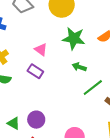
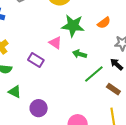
pink triangle: (41, 49) -> (55, 43), moved
green triangle: (14, 123) -> (15, 92), moved

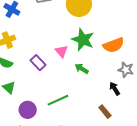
orange semicircle: (104, 23) -> (114, 45), size x1.5
green line: (94, 74) -> (58, 100), moved

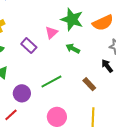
pink triangle: (61, 51) -> (51, 33), turned 32
brown rectangle: (105, 112) -> (89, 84), moved

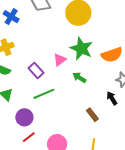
green line: (51, 82) -> (44, 94), moved
red line: (11, 115) -> (29, 137), moved

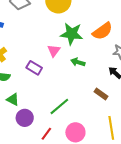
green line: (44, 94) -> (59, 106), moved
purple circle: (24, 117) -> (25, 118), moved

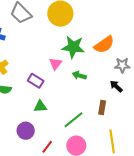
brown rectangle: (101, 94) -> (102, 108), turned 64
green triangle: (13, 99) -> (40, 106), moved, turned -32
green line: (59, 106) -> (74, 120), moved

